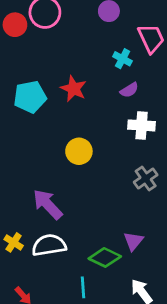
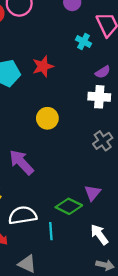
red star: (73, 89) -> (43, 66), turned 30
purple semicircle: (129, 90) -> (103, 72), moved
white semicircle: (49, 245) -> (23, 215), moved

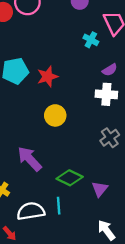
red star: (43, 66) -> (47, 77), moved
green diamond: (69, 206) -> (70, 178), moved
cyan line: (51, 231) -> (59, 206), moved

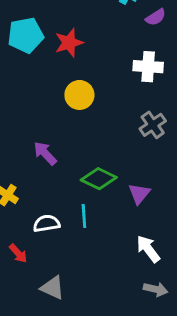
purple semicircle: (110, 70) -> (156, 17), moved
purple arrow: (30, 159) -> (45, 153), size x0.7
white semicircle: (31, 211) -> (47, 223), size x0.7

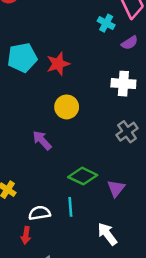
purple arrow: (45, 153) -> (42, 140), moved
white arrow: (148, 249) -> (107, 234), moved
red arrow: (18, 253) -> (26, 235), moved, turned 49

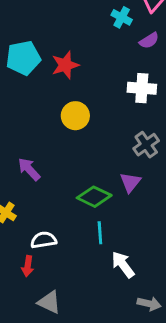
purple arrow: (42, 140) -> (29, 169), moved
purple triangle: (116, 188) -> (130, 182), moved
cyan line: (70, 207) -> (100, 233), moved

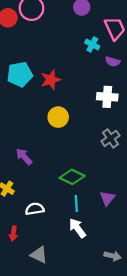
purple semicircle: (149, 41) -> (113, 62), turned 48
purple triangle: (130, 182) -> (107, 198), moved
white arrow: (123, 265) -> (77, 228), moved
red arrow: (28, 266) -> (13, 233), moved

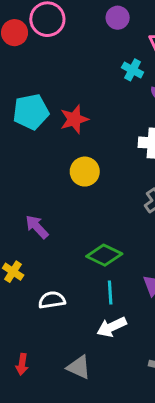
white arrow: (77, 228) -> (112, 327), turned -78
red arrow: (13, 233) -> (22, 364), moved
gray triangle: (39, 255) -> (79, 367), moved

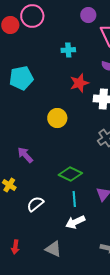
purple circle: (118, 18) -> (88, 15), moved
cyan cross: (133, 70) -> (68, 50), moved, turned -32
red star: (74, 119) -> (79, 83), moved
white semicircle: (52, 300) -> (35, 204), turned -30

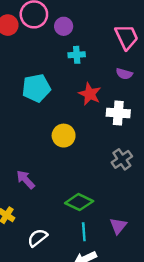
purple circle: (88, 15) -> (64, 26), moved
cyan pentagon: (21, 78) -> (36, 88), moved
red star: (79, 83) -> (90, 94), turned -30

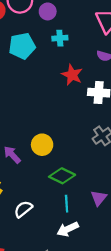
cyan pentagon: (36, 88) -> (22, 46), moved
yellow circle: (64, 136) -> (42, 145), moved

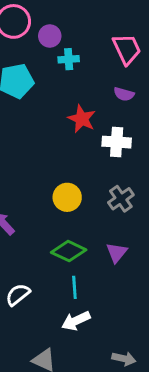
cyan cross: (60, 38) -> (69, 59), moved
yellow circle: (42, 145) -> (67, 197), moved
purple triangle: (99, 198) -> (117, 253), moved

